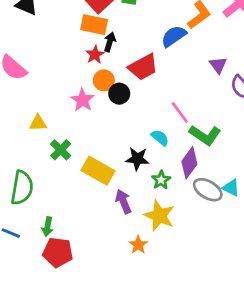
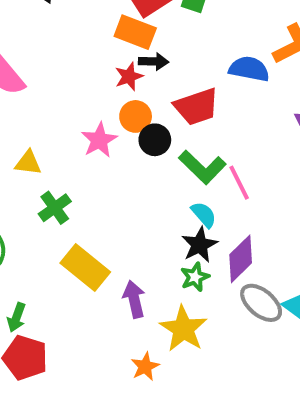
blue semicircle: (174, 36) -> (249, 69), turned 36
black arrow: (110, 42) -> (154, 62), turned 66
green L-shape: (205, 135) -> (202, 167), moved
black star: (137, 159) -> (199, 245), moved, turned 30
yellow rectangle: (98, 171) -> (85, 268), moved

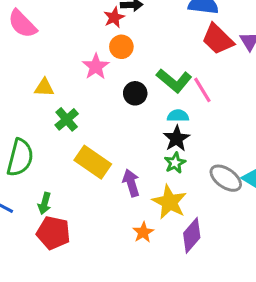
red trapezoid: (197, 107) -> (218, 39), moved, turned 68
black circle: (155, 140) -> (135, 93), moved
cyan semicircle: (204, 215) -> (178, 116), turned -45
purple diamond: (241, 259) -> (192, 235), moved

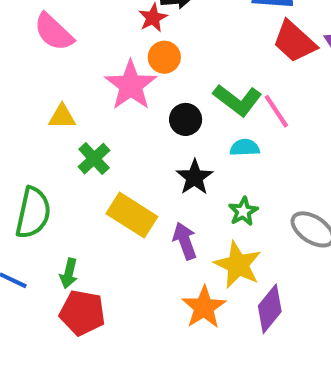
pink semicircle: (22, 24) -> (54, 32), moved
pink star: (96, 66) -> (131, 85), size x1.4
black star: (176, 139) -> (195, 177), moved
orange star: (143, 232) -> (204, 307), size x1.5

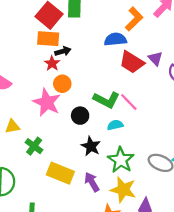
green star: (243, 211) -> (121, 160), size x1.6

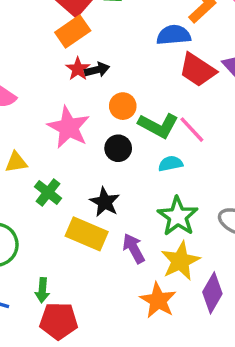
orange rectangle: (48, 39) -> (73, 32), turned -40
black arrow: (63, 51) -> (97, 70), moved
orange circle: (62, 84) -> (123, 106), moved
black star: (91, 146) -> (105, 202), moved
yellow star: (123, 190) -> (180, 261), turned 30

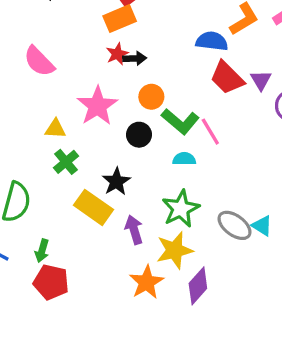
yellow triangle: (16, 162) -> (55, 129), moved

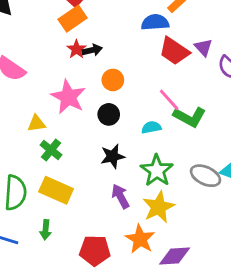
green L-shape: (180, 121) -> (190, 117), moved
black star: (116, 182) -> (113, 156), moved, turned 30
yellow rectangle: (94, 207) -> (56, 190), moved
red pentagon: (51, 282) -> (95, 250), moved
purple diamond: (198, 286) -> (175, 256), moved, turned 56

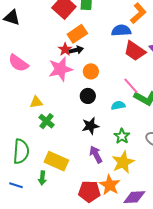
orange rectangle: (73, 19) -> (77, 34), moved
pink star: (68, 97) -> (60, 69), moved, turned 30
green star: (157, 171) -> (122, 136), size x0.7
yellow rectangle: (56, 190) -> (56, 161), moved
red pentagon: (95, 250) -> (89, 191), moved

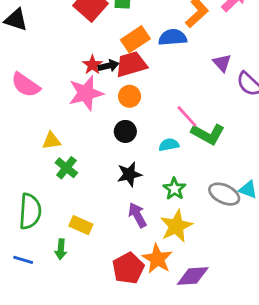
orange rectangle: (77, 34) -> (135, 39), moved
red trapezoid: (135, 51) -> (131, 64), moved, turned 130
yellow rectangle: (56, 161) -> (81, 225), size x0.7
red pentagon: (89, 191) -> (128, 268), turned -30

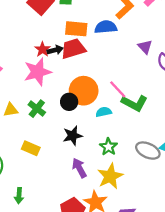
orange rectangle: (135, 39) -> (76, 29), turned 40
orange circle: (130, 96) -> (84, 91), moved, size x1.6
green cross: (66, 168) -> (37, 109), moved
yellow rectangle: (81, 225) -> (31, 148), moved

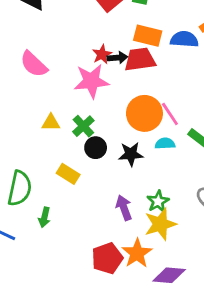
pink line: (118, 89) -> (170, 114), moved
black circle: (69, 102) -> (96, 148), moved
black star: (73, 136) -> (131, 154), moved
green star: (108, 147) -> (158, 201), moved
green arrow: (19, 196) -> (44, 217), moved

